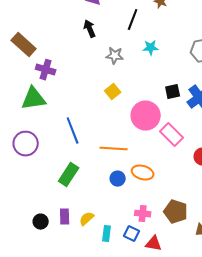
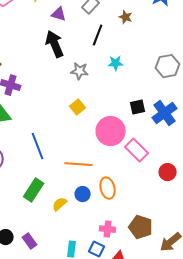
black arrow: (90, 29) -> (55, 44), size x1.5
orange ellipse: (143, 173) -> (108, 188), turned 60
purple rectangle: (65, 217) -> (30, 241), moved, turned -35
yellow semicircle: (87, 219) -> (60, 204), moved

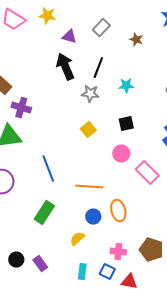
black line: (98, 35) -> (98, 68), moved
black square: (138, 107) -> (126, 124), moved
pink circle: (111, 131) -> (121, 154), size x0.6
yellow semicircle: (60, 204) -> (77, 239), moved

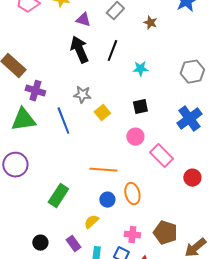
gray star: (90, 94) -> (82, 95), moved
blue line: (48, 169) -> (63, 121), moved
black circle: (16, 260) -> (40, 243), moved
purple rectangle: (40, 264) -> (73, 244), moved

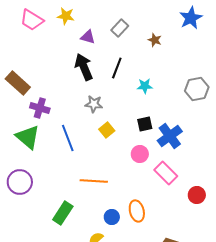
gray star: (82, 95) -> (94, 104), moved
blue cross: (189, 119) -> (170, 136), moved
green triangle: (23, 120) -> (28, 137), turned 48
orange line: (103, 170) -> (94, 181), moved

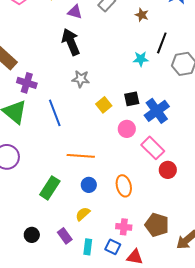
black line: (117, 68) -> (162, 43), moved
cyan star: (145, 86) -> (141, 59), moved
yellow square: (107, 130) -> (104, 105), moved
red circle: (197, 195) -> (168, 170), moved
blue circle: (112, 217) -> (89, 185), moved

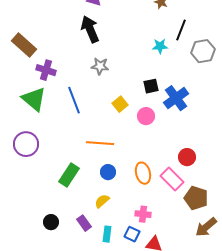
yellow square: (104, 105) -> (120, 104), moved
pink rectangle: (153, 148) -> (172, 179), moved
brown pentagon: (157, 225) -> (196, 198), moved

